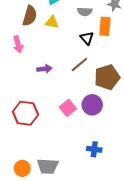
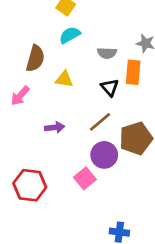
yellow triangle: (52, 22) -> (64, 79), moved
pink arrow: (18, 44) -> (20, 96), turned 56
purple circle: (92, 105) -> (104, 155), moved

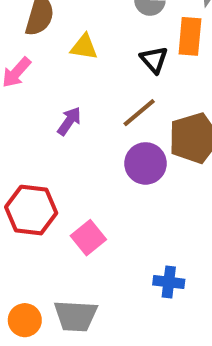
purple arrow: (55, 127) -> (69, 121), turned -48
pink square: (85, 178) -> (88, 238), moved

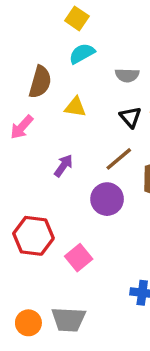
purple circle: (145, 163) -> (107, 199), moved

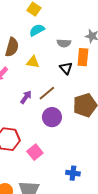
brown line: (119, 159) -> (47, 93), moved

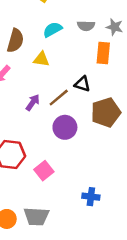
cyan semicircle: (37, 30) -> (53, 29), moved
gray semicircle: (64, 43) -> (86, 26), moved
black triangle: (66, 68) -> (82, 84), moved, turned -32

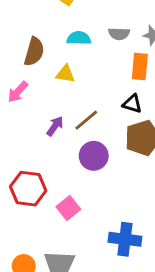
cyan semicircle: (53, 29) -> (79, 38), turned 30
black triangle: (82, 84) -> (132, 104), moved
blue cross: (91, 197) -> (125, 239), size x1.5

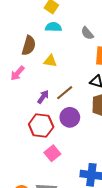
gray semicircle: (119, 34) -> (87, 33), turned 48
cyan semicircle: (79, 38) -> (53, 27), moved
red hexagon: (28, 189) -> (41, 126), moved

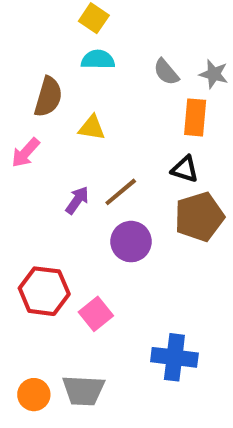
red hexagon: (41, 126) -> (44, 291), moved

